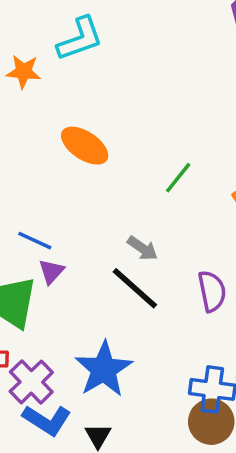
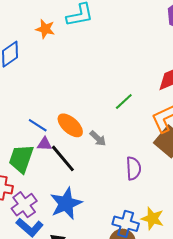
orange ellipse: (85, 146) -> (70, 125), moved
purple triangle: (51, 271) -> (45, 144), turned 42
black line: (135, 288) -> (63, 158), moved

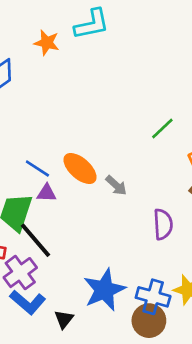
green line: (124, 102) -> (162, 128), moved
black line: (63, 158) -> (36, 240), moved
blue star: (66, 203) -> (104, 290), moved

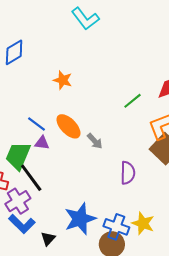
cyan L-shape: (92, 24) -> (85, 19), turned 60
orange star: (47, 43) -> (63, 80), moved

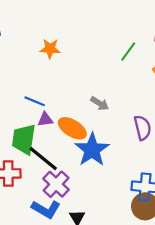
orange ellipse: (68, 126) -> (72, 128), moved
purple cross: (18, 201) -> (56, 184), moved
blue star: (80, 219) -> (92, 150), moved

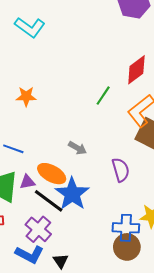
purple triangle: (45, 119) -> (27, 182), moved
black line: (43, 159) -> (49, 201), moved

